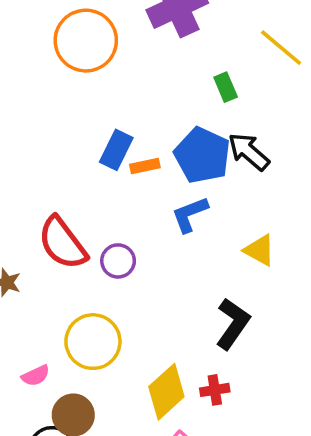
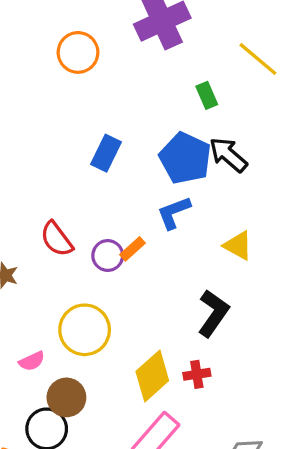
orange circle: (86, 41) -> (78, 52), size x0.7
orange rectangle: (145, 166) -> (132, 249), moved, turned -30
red semicircle: (62, 243) -> (57, 239), size x0.7

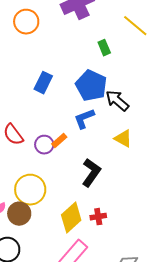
black arrow: (228, 155) -> (117, 101), moved
black L-shape: (213, 313) -> (91, 173), moved
brown circle: (66, 397) -> (19, 214), moved

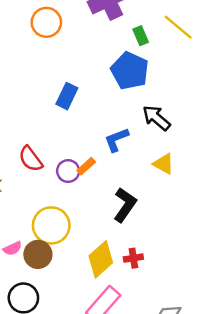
green rectangle: (104, 48) -> (141, 36), moved
blue pentagon: (91, 86) -> (130, 71), moved

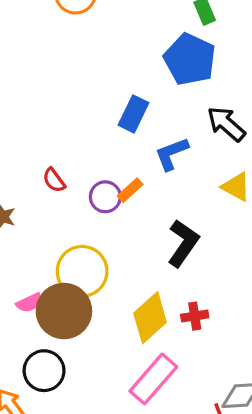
blue rectangle: (67, 96) -> (133, 114), moved
red semicircle: (31, 159) -> (54, 180), size x0.7
brown circle: (38, 254) -> (64, 311), size x1.4

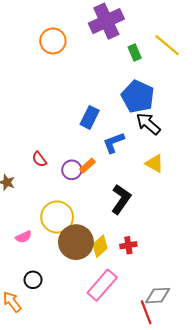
blue pentagon: (190, 59) -> (138, 96), moved
brown circle: (64, 311) -> (76, 242), moved
yellow diamond: (150, 318) -> (100, 246), size x0.7
black circle: (44, 371) -> (33, 280), size x0.7

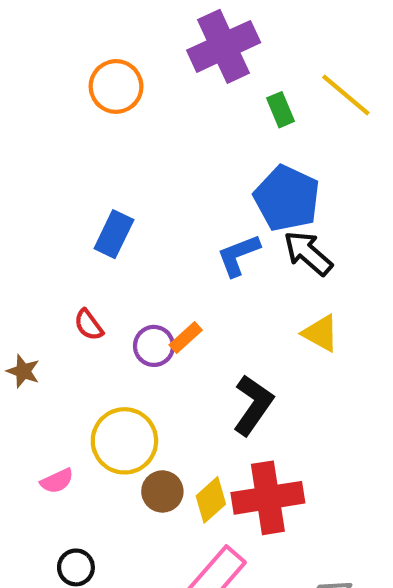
blue rectangle: (90, 117) -> (114, 234), moved
blue L-shape: (114, 143) -> (238, 255), moved
brown circle: (76, 242) -> (162, 491), size x0.6
red cross: (128, 245) -> (268, 498), size x2.0

